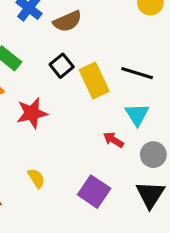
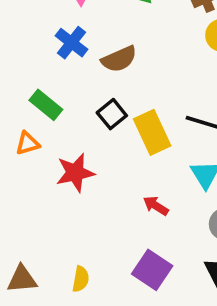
red arrow: (113, 140) -> (156, 206), moved
yellow semicircle: (36, 178) -> (81, 279), moved, turned 42

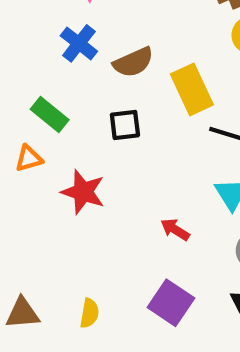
black square: (112, 114) -> (125, 125), turned 32
yellow rectangle: (152, 132) -> (192, 89), moved
red star: (75, 173) -> (83, 192), turned 30

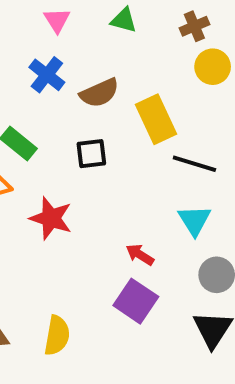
purple square: (171, 303) -> (136, 301), moved
yellow semicircle: (89, 313) -> (57, 335), size x1.4

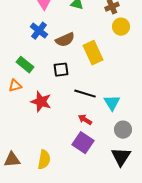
black line: (194, 164) -> (85, 94), moved

